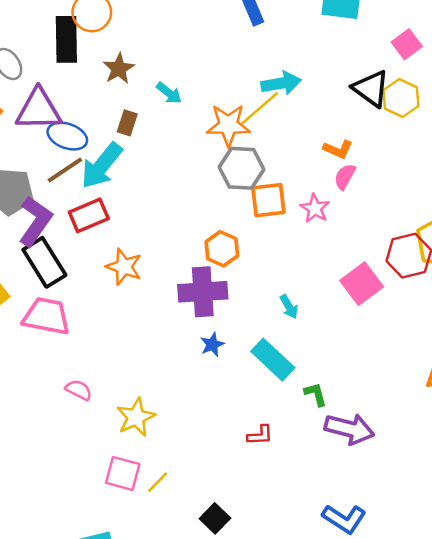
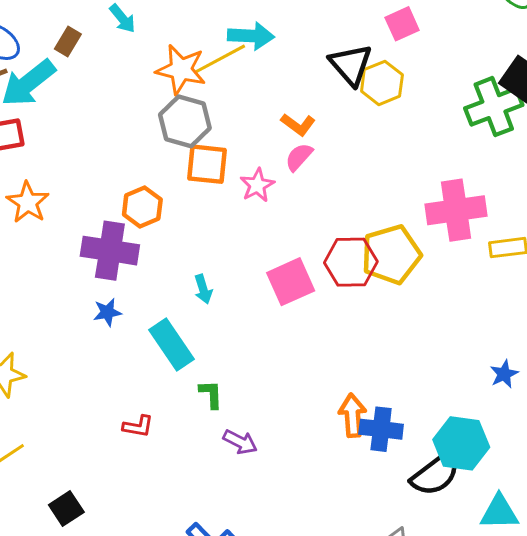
purple arrow: (349, 429) -> (240, 442), size x0.6

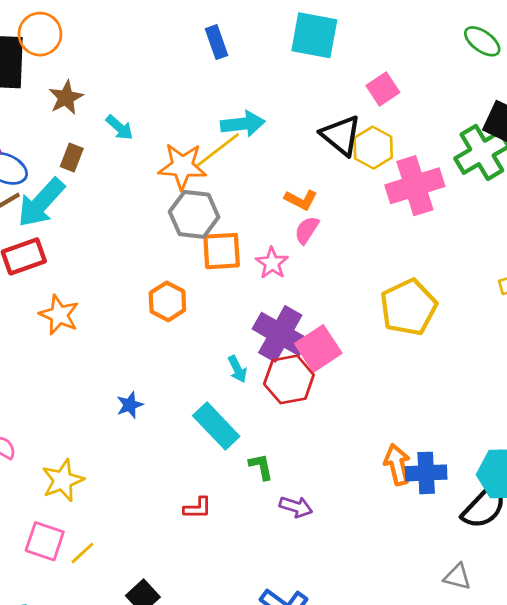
pink cross: (456, 210) -> (415, 186), moved
purple cross: (110, 251) -> (280, 334), moved, turned 30
red hexagon: (351, 262) -> (289, 379), moved
blue star: (107, 312) -> (130, 405), moved

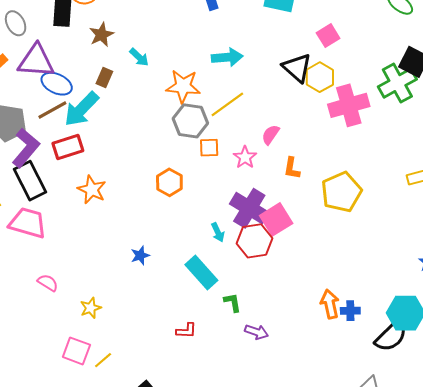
yellow line: (217, 150) -> (227, 104), moved
orange L-shape: (301, 200) -> (292, 168), moved, turned 70
orange square: (222, 251) -> (209, 148), size x0.7
blue cross: (426, 473) -> (350, 311), size x0.7
yellow star: (63, 480) -> (91, 308), size x0.7

